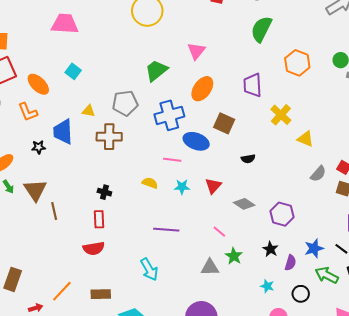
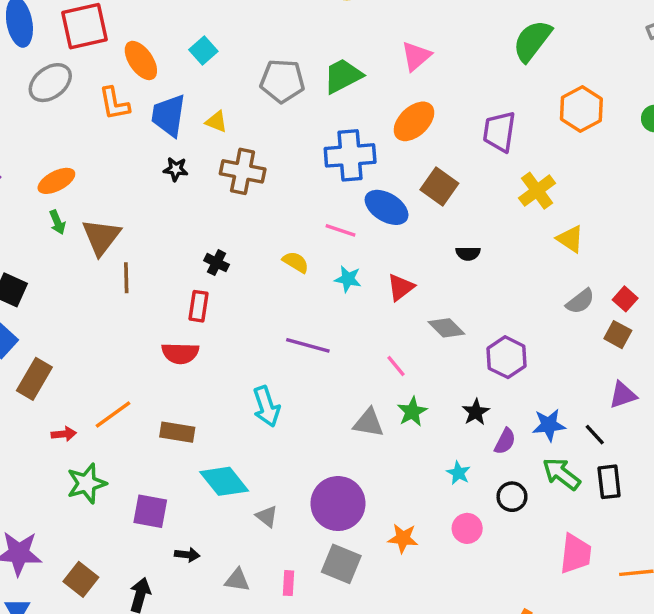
gray pentagon: (125, 103) -> (282, 81), moved
blue trapezoid: (63, 132) -> (169, 115), moved
black star: (39, 147) -> (176, 169), moved

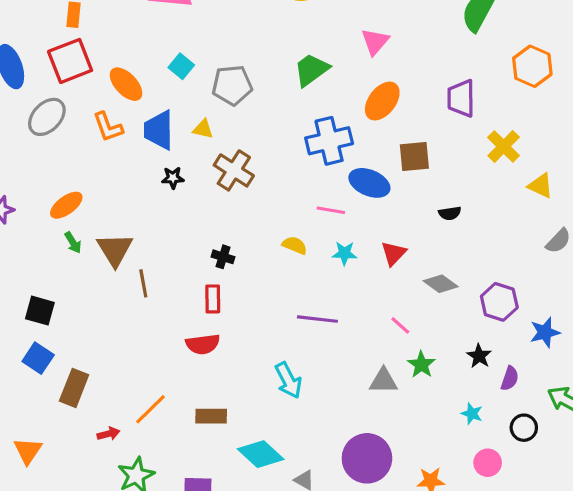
gray pentagon: (282, 81) -> (232, 85), moved
brown cross: (243, 171) -> (234, 170), turned 30
brown square: (439, 186) -> (414, 157), turned -32
blue star: (549, 425) -> (545, 332), moved

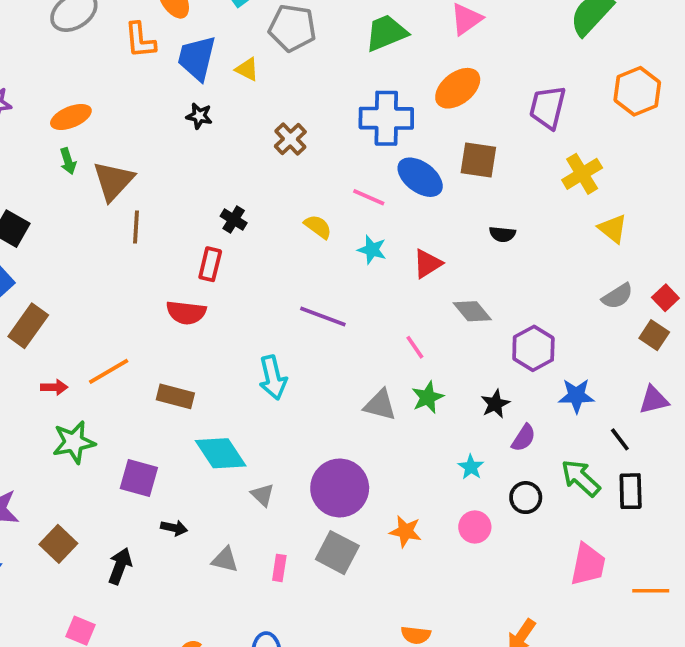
brown cross: (234, 170) -> (290, 139), moved, size x0.7

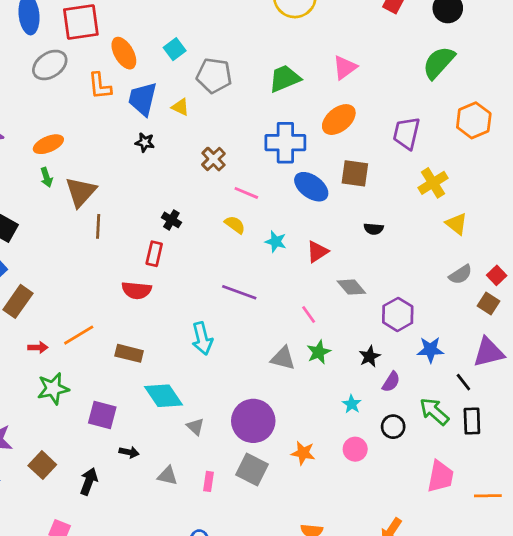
pink line: (369, 197) -> (246, 193), moved
purple triangle: (654, 400) -> (489, 352), size x1.4

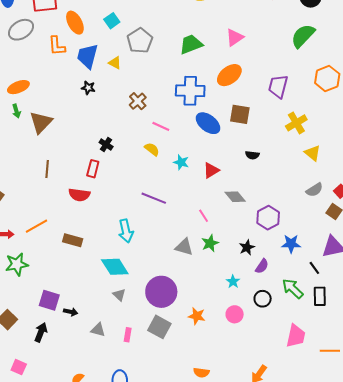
gray pentagon: (214, 76) -> (140, 41), turned 30
brown line: (98, 226) -> (47, 169), moved
cyan diamond: (163, 396) -> (115, 267), moved
purple square: (102, 415) -> (49, 300), moved

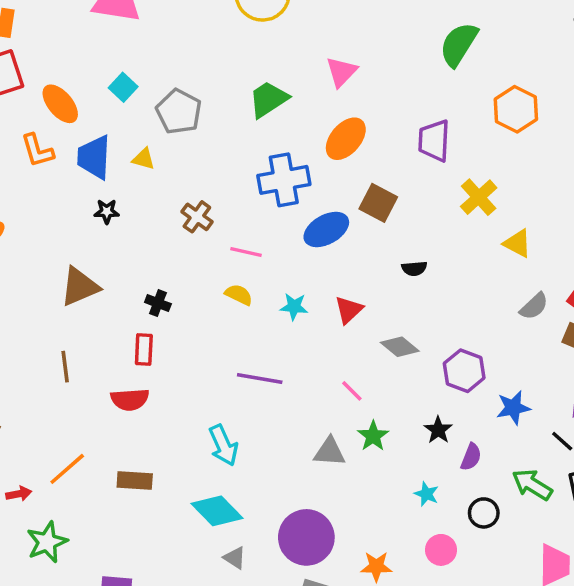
brown square: (240, 114) -> (378, 203), turned 30
brown triangle: (41, 122) -> (80, 287), moved, turned 35
blue ellipse: (208, 123) -> (326, 229), turned -55

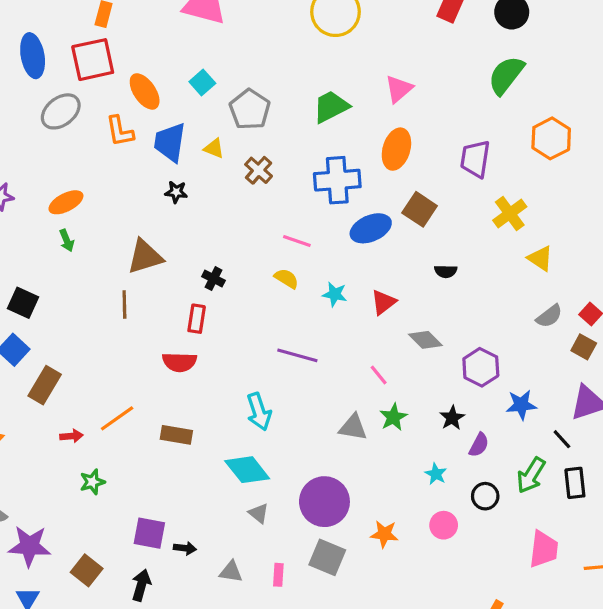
orange ellipse: (346, 139) -> (396, 149), turned -30
brown cross: (197, 217) -> (259, 170), moved
brown line: (65, 367) -> (124, 305), moved
green arrow: (532, 485) -> (531, 475), turned -96
green star: (47, 542) -> (92, 482), size x0.7

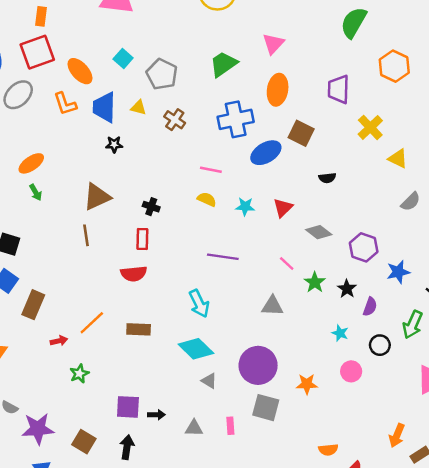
green star: (393, 417) -> (315, 282), moved

